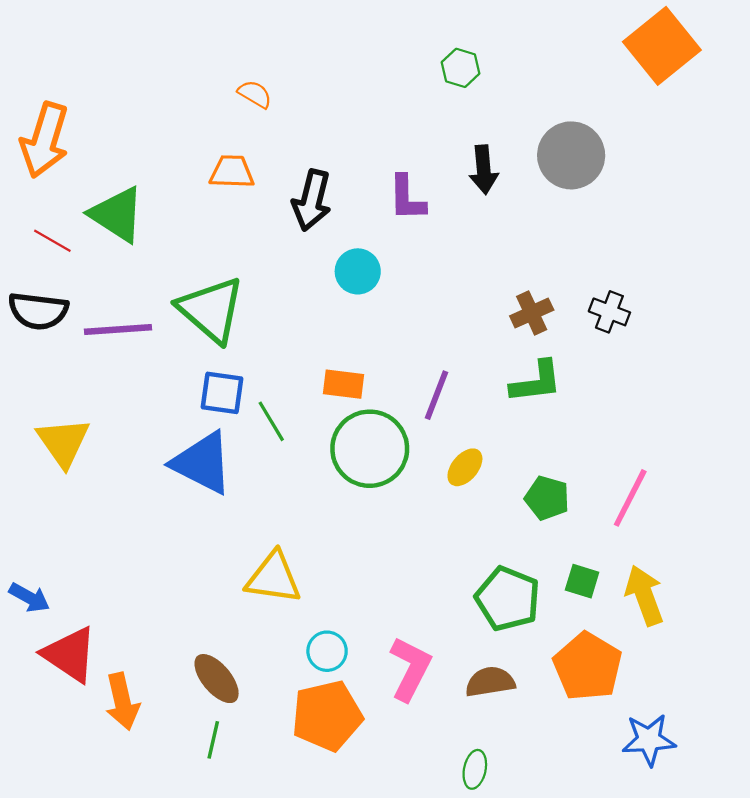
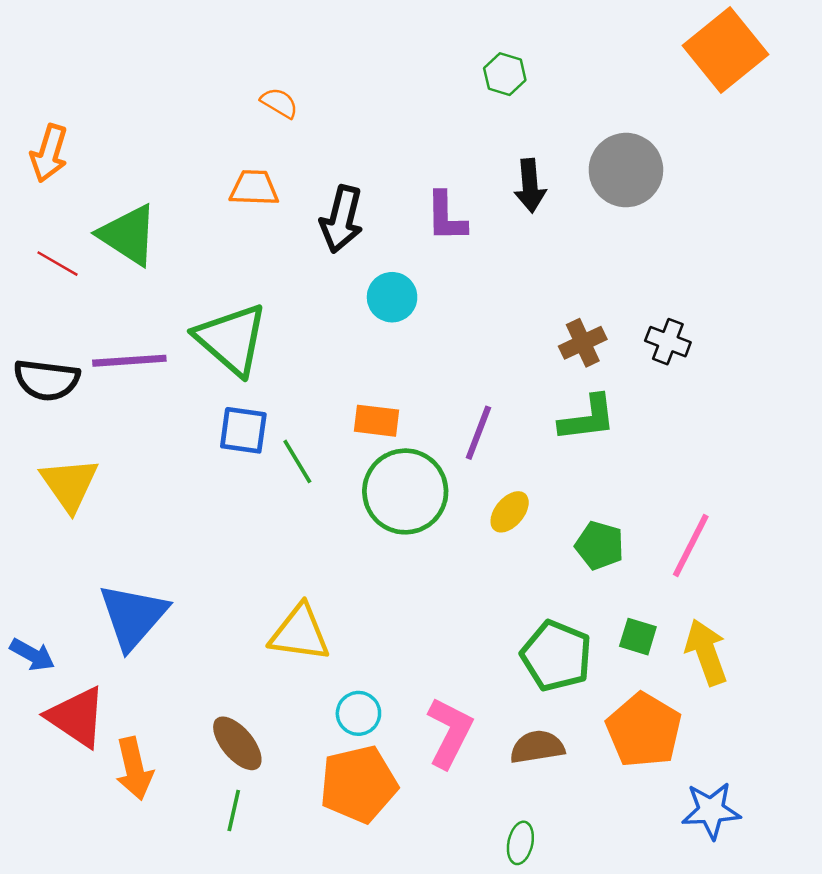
orange arrow: (45, 140) -> (49, 153), size x0.7
black semicircle: (38, 311) -> (47, 380), moved
blue triangle: (202, 463) -> (133, 616), moved, turned 44

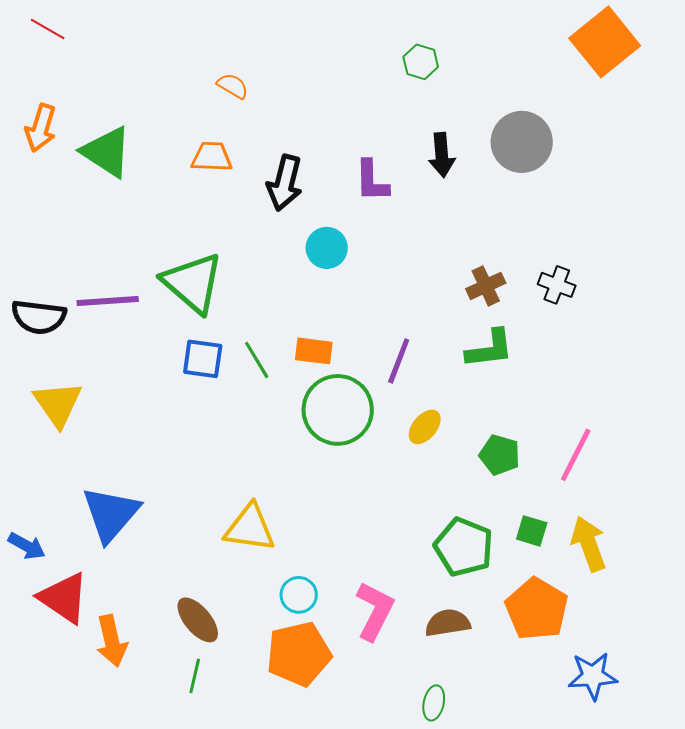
green triangle: (128, 235) -> (107, 152), moved
red line: (57, 264) -> (48, 29), moved
green line: (297, 461) -> (257, 360), moved

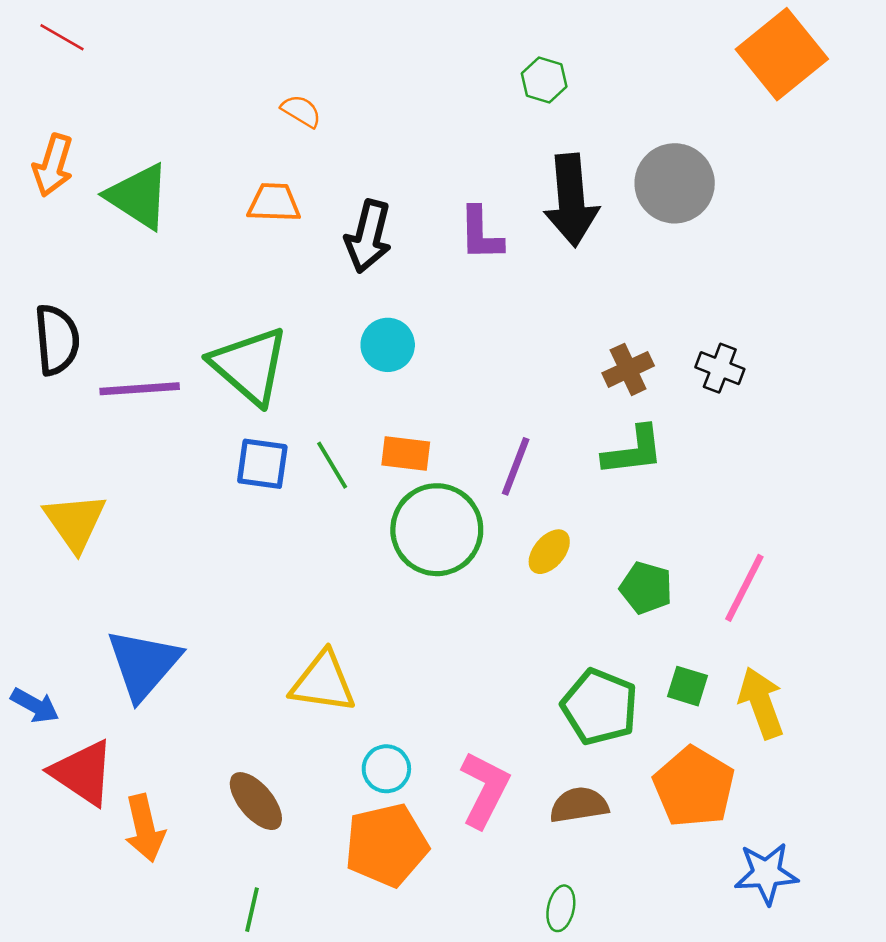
black arrow: (442, 155) -> (571, 200), size x1.6
cyan circle: (327, 248) -> (388, 345), moved
black semicircle: (39, 317) -> (57, 340), moved, turned -102
green line: (195, 676) -> (252, 910), moved

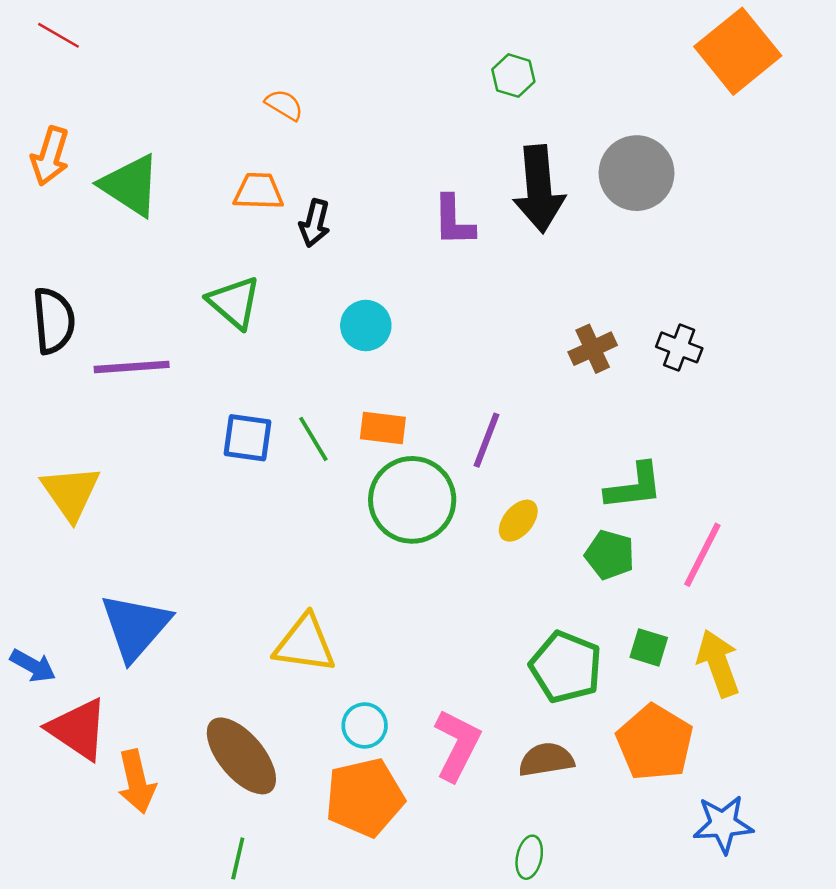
black arrow: (368, 236) -> (315, 223), moved, size x0.7
green triangle: (249, 366) -> (234, 302), moved, size x0.7
green L-shape: (633, 451) -> (634, 486), moved
brown ellipse: (256, 801) -> (241, 756), size x1.4

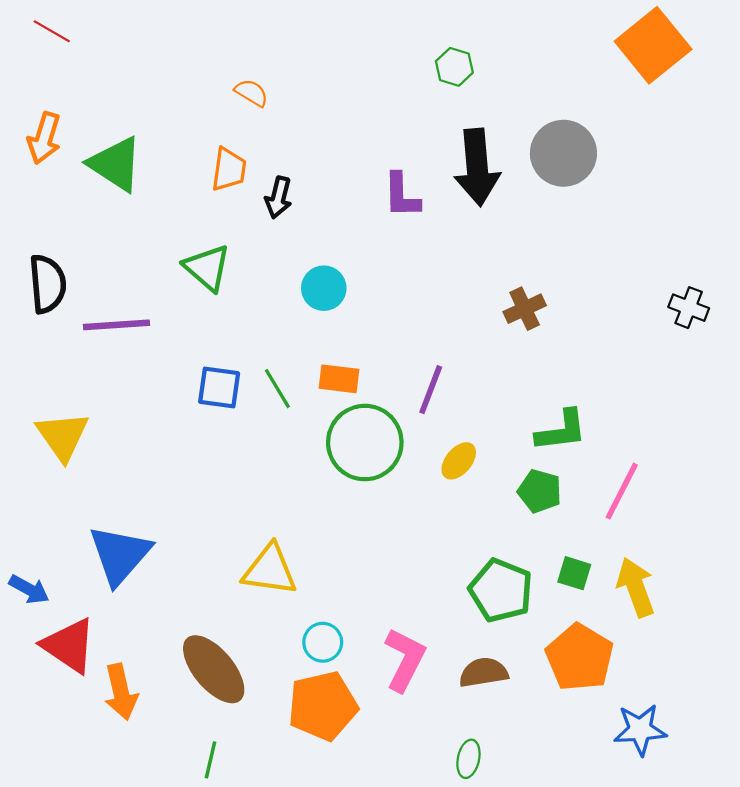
orange trapezoid: (259, 191) -> (229, 169), turned 96
black cross: (679, 347) -> (689, 308), moved

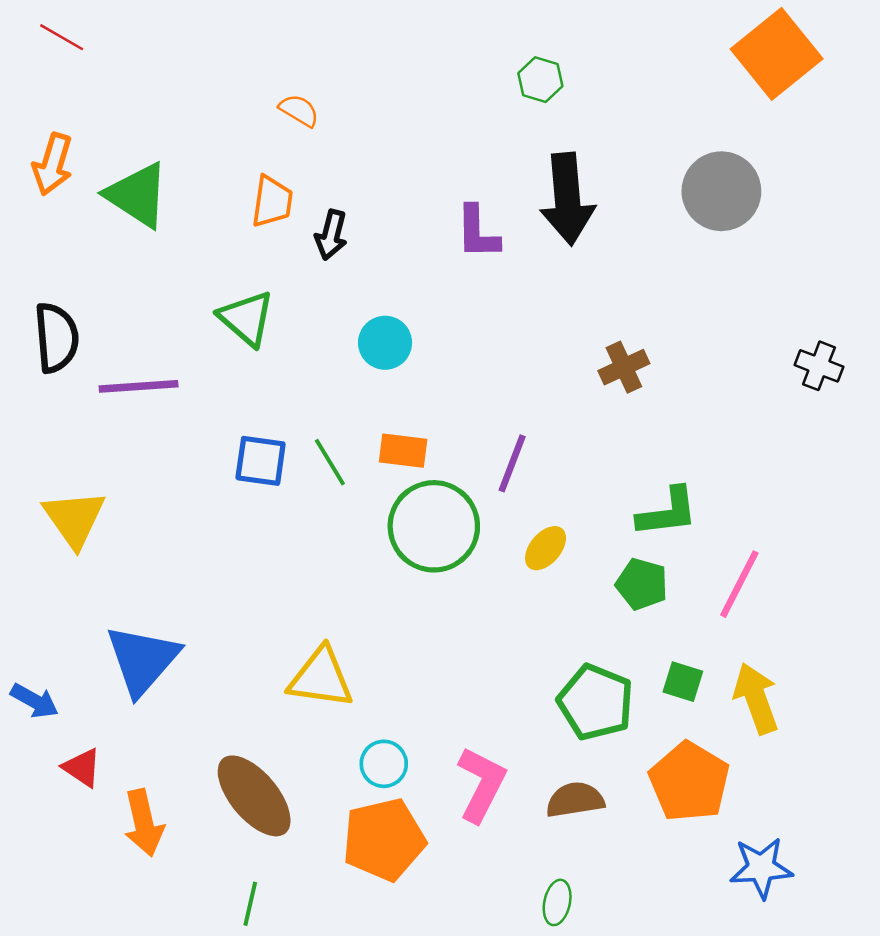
gray circle: (563, 153) -> (721, 191), moved
red triangle: (69, 645) -> (82, 768), size x0.6

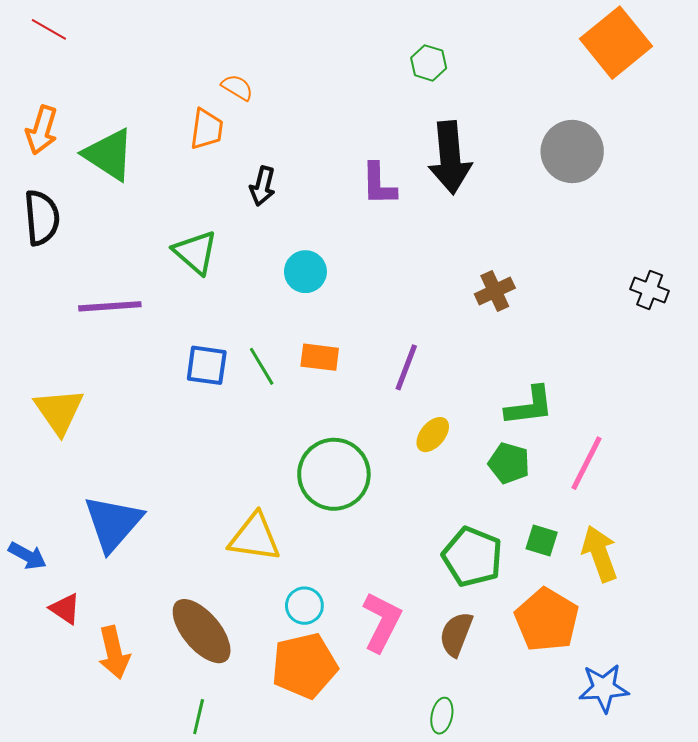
orange trapezoid: (272, 202) -> (207, 129), moved
black semicircle: (56, 338) -> (42, 218), moved
green circle: (434, 526) -> (334, 474), moved
brown semicircle: (575, 800) -> (456, 634), turned -60

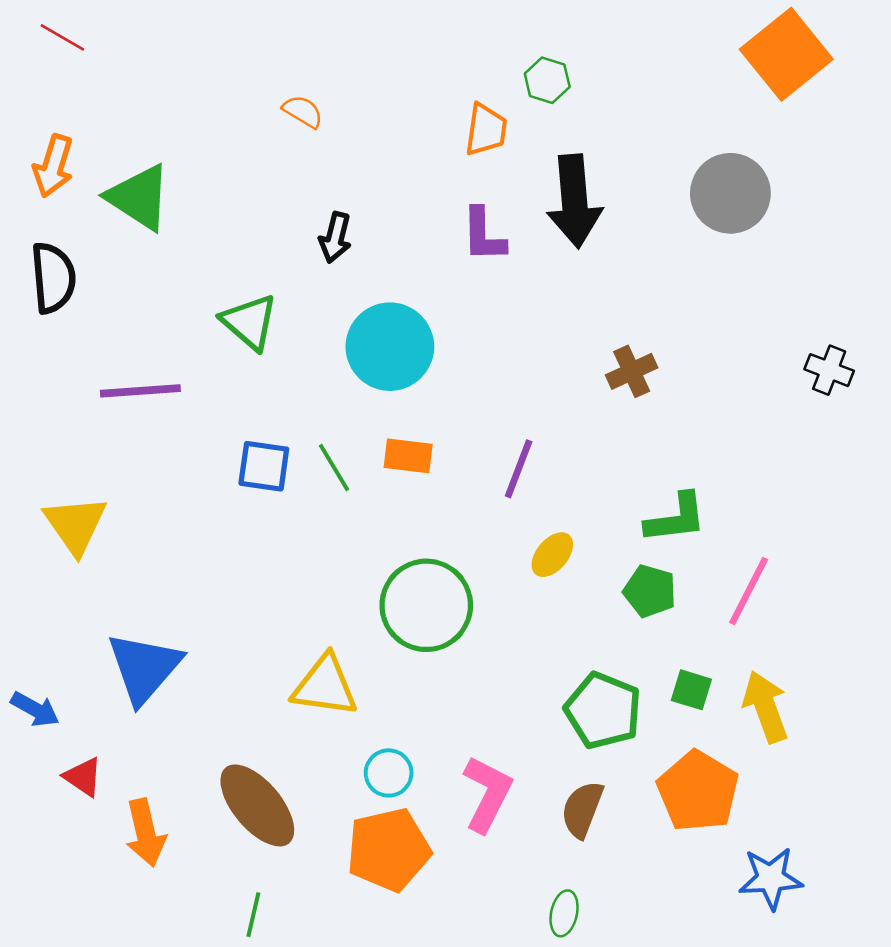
orange trapezoid: (207, 129) -> (486, 130), moved
cyan circle: (305, 272) -> (390, 347), size x1.6

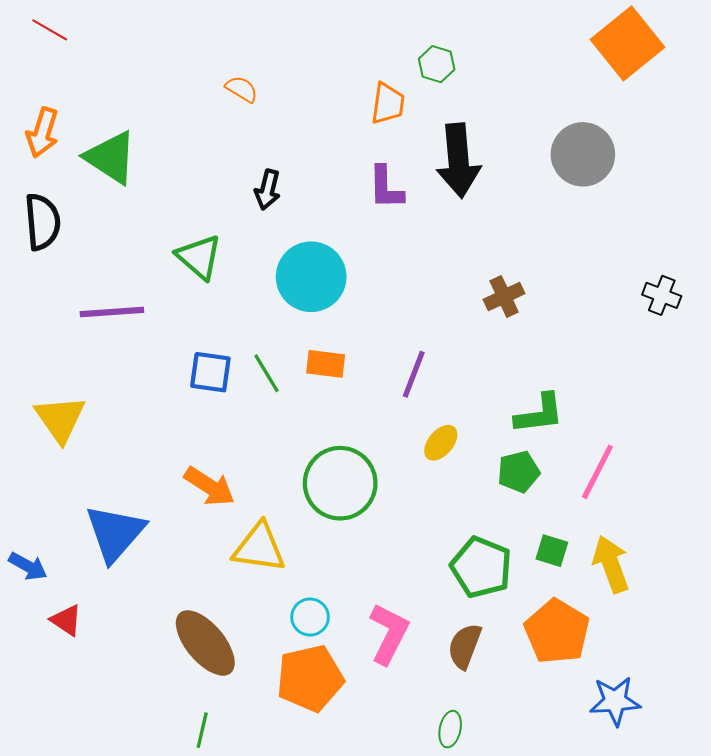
green pentagon: (650, 591) -> (519, 472), turned -30
orange arrow: (146, 833) -> (209, 486), moved, turned -44

